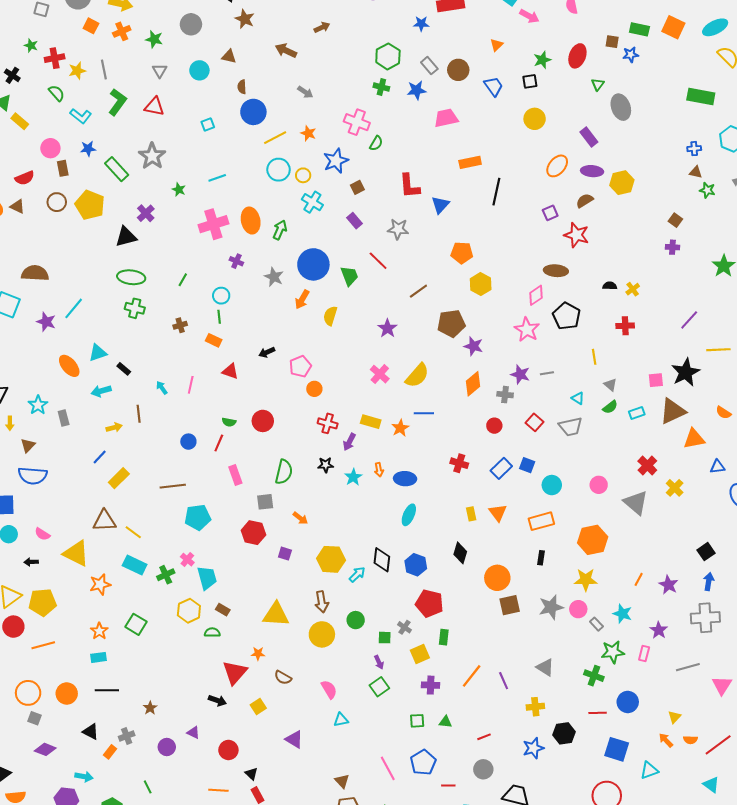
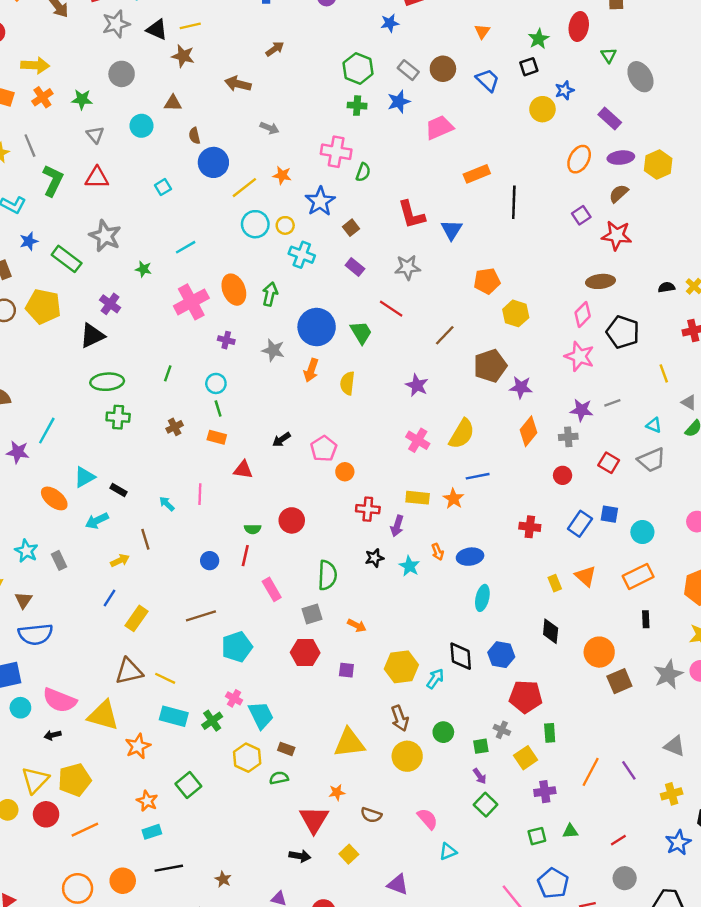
blue star: (631, 55) -> (564, 90), moved
pink semicircle: (42, 534) -> (60, 700), size x1.8
green square: (136, 624) -> (188, 785), turned 30

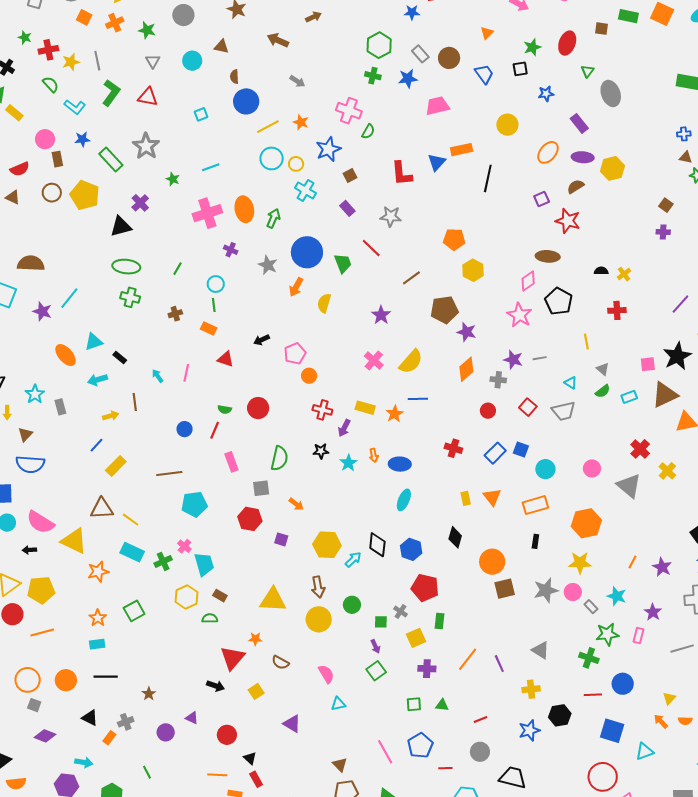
yellow circle: (542, 109) -> (507, 125), moved
blue triangle: (451, 230) -> (437, 162), moved

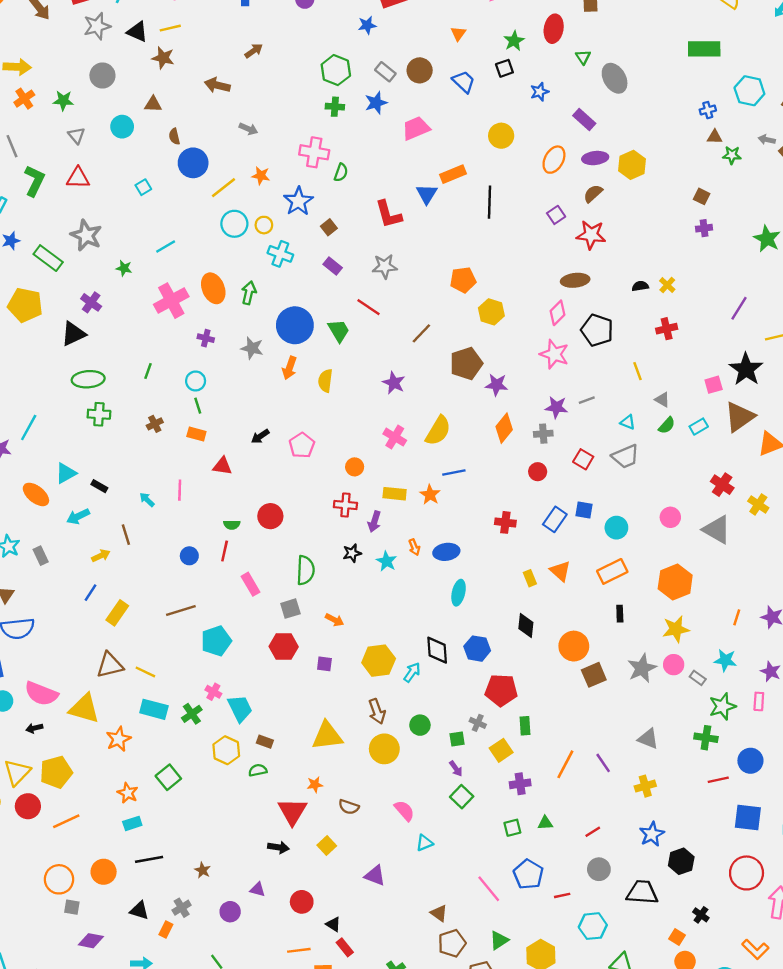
orange circle: (309, 376) -> (355, 467), moved
black hexagon: (560, 715) -> (681, 861), moved

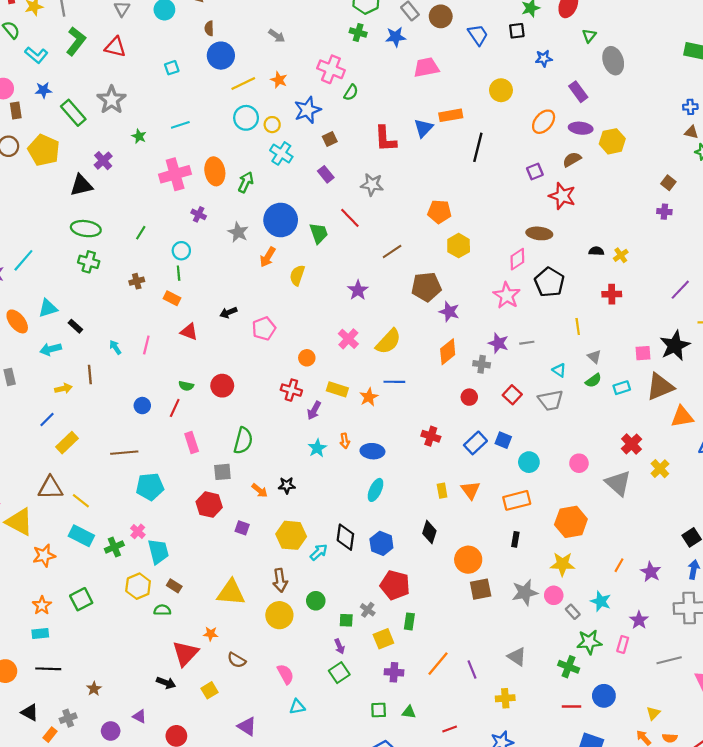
black star: (352, 553) -> (287, 485), moved

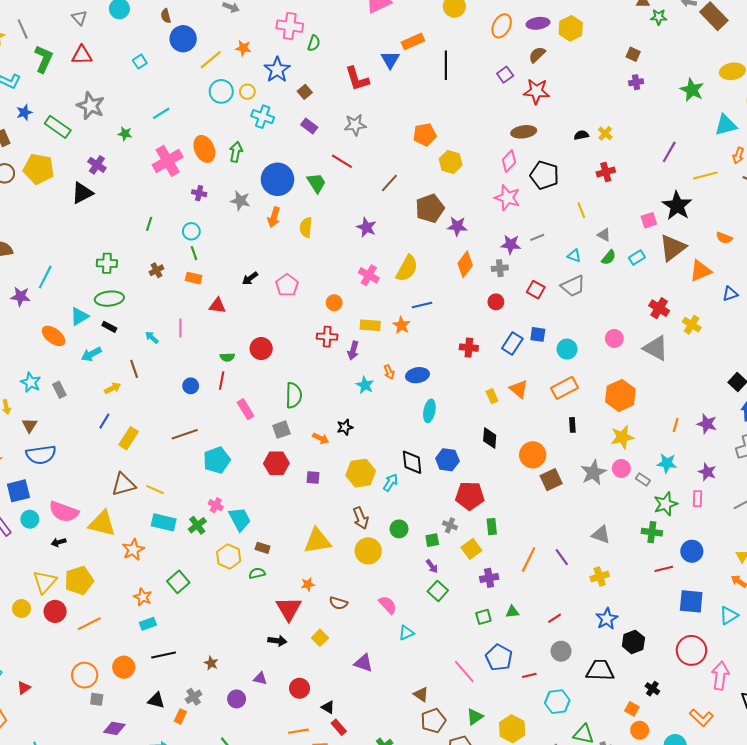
green ellipse: (86, 229) -> (109, 299), moved

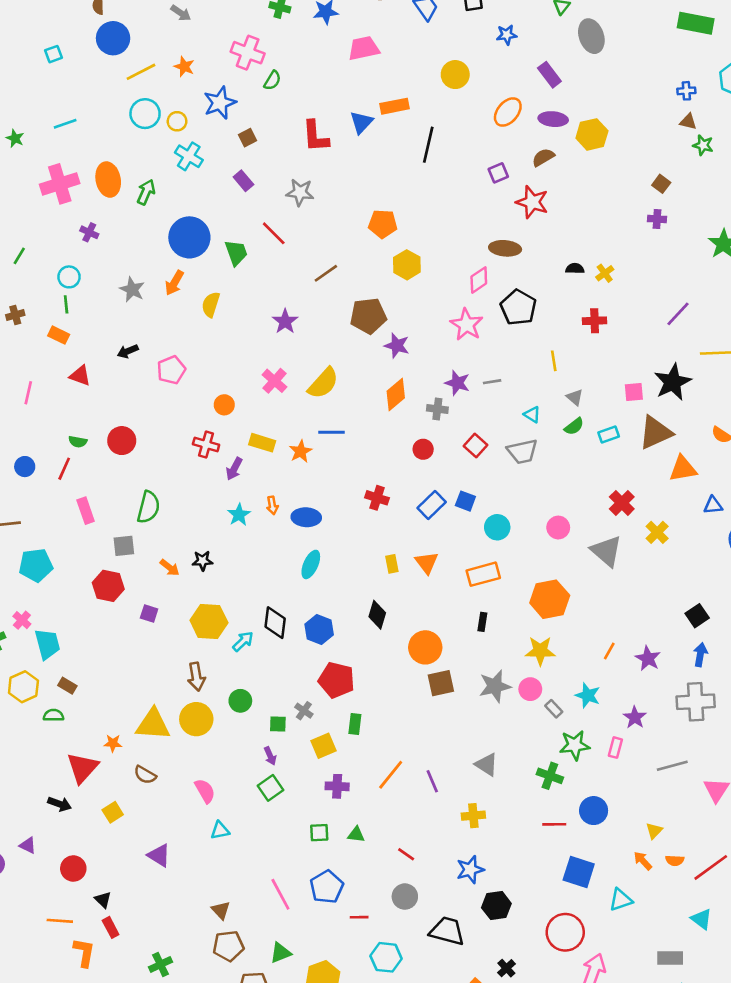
gray star: (240, 201) -> (132, 289), moved
yellow triangle: (317, 541) -> (153, 724), moved
red line: (555, 618) -> (406, 854), turned 56

